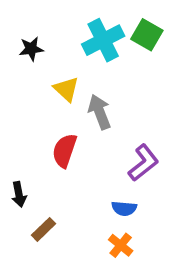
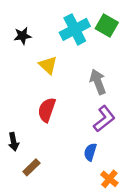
gray arrow: (100, 112) -> (98, 82), moved
blue semicircle: (124, 208) -> (90, 152), turned 102
orange cross: (121, 245) -> (109, 179), moved

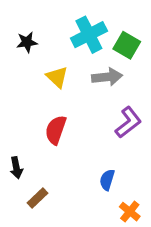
green square: (107, 26) -> (127, 45), moved
gray arrow: (98, 82) -> (107, 77), moved, turned 105
purple L-shape: (104, 119) -> (128, 122), moved

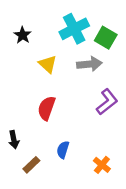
black star: (27, 42) -> (23, 35), turned -30
blue semicircle: (107, 180) -> (63, 150), moved
orange cross: (130, 212) -> (102, 165), moved

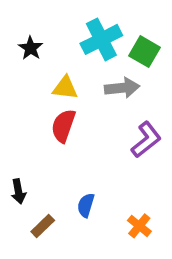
yellow triangle: (48, 64) -> (65, 88), turned -36
red semicircle: (46, 108) -> (63, 126), moved

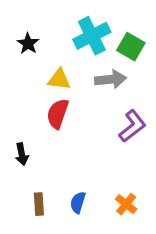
black arrow: (18, 191) -> (22, 154), moved
blue semicircle: (86, 205) -> (78, 202), moved
brown rectangle: (43, 226) -> (39, 204), turned -50

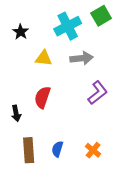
green square: (131, 47) -> (101, 16), moved, turned 30
red semicircle: (58, 114) -> (42, 97), moved
brown rectangle: (39, 204) -> (29, 150), size x1.5

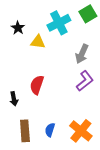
yellow triangle: (44, 58) -> (38, 42), moved
gray arrow: (82, 58) -> (82, 54), moved, turned 120
orange cross: (93, 150) -> (81, 131), size x1.6

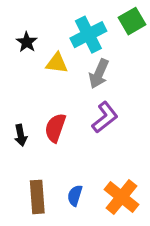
gray arrow: (82, 54) -> (99, 74), moved
purple L-shape: (85, 81) -> (105, 117), moved
black arrow: (14, 99) -> (21, 135), moved

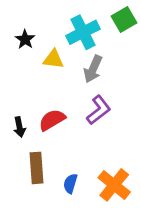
red semicircle: (55, 128) -> (52, 120), turned 40
brown rectangle: (37, 197) -> (36, 168), moved

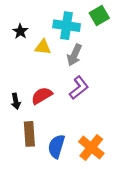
cyan cross: (83, 32) -> (67, 26), turned 35
blue semicircle: (70, 184) -> (56, 146), size x1.5

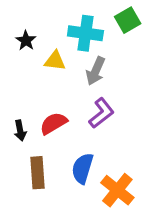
blue semicircle: (56, 146) -> (83, 168), moved

